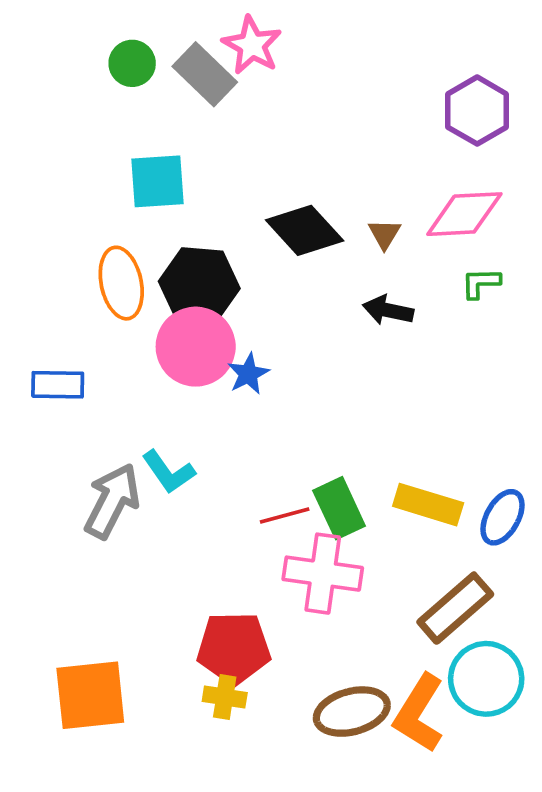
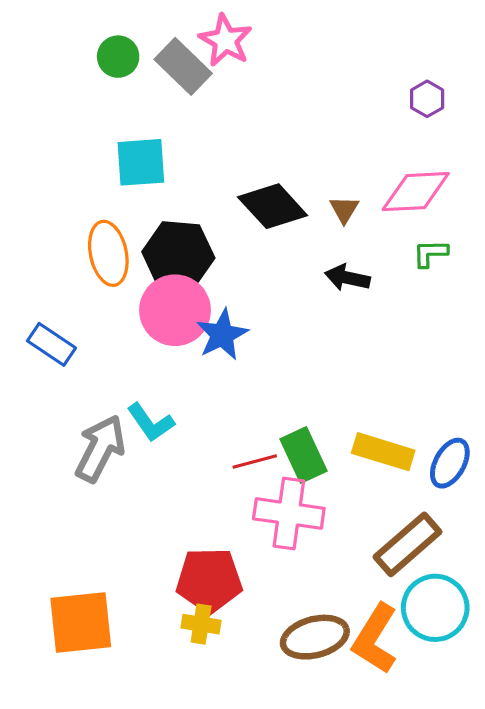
purple hexagon: (477, 111) -> (427, 99), size x0.6
blue star: (248, 374) -> (222, 335), size x1.4
blue rectangle: (58, 385) -> (51, 344), turned 33

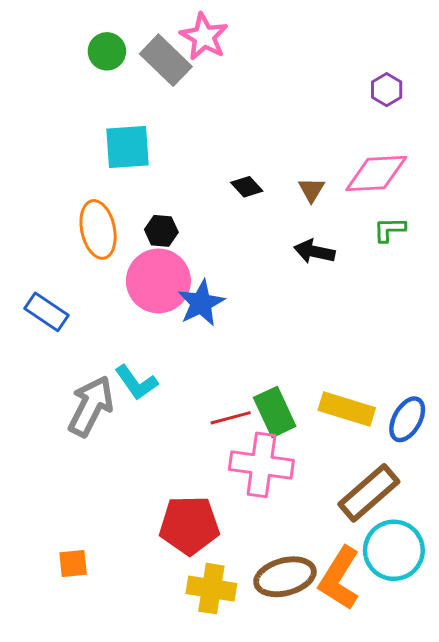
black diamond: (273, 206) -> (247, 187), size x0.5
black hexagon: (178, 255) -> (161, 231), size x0.5
orange square: (81, 622) -> (73, 564), size x0.5
yellow cross: (201, 624) -> (211, 589), moved, size x1.4

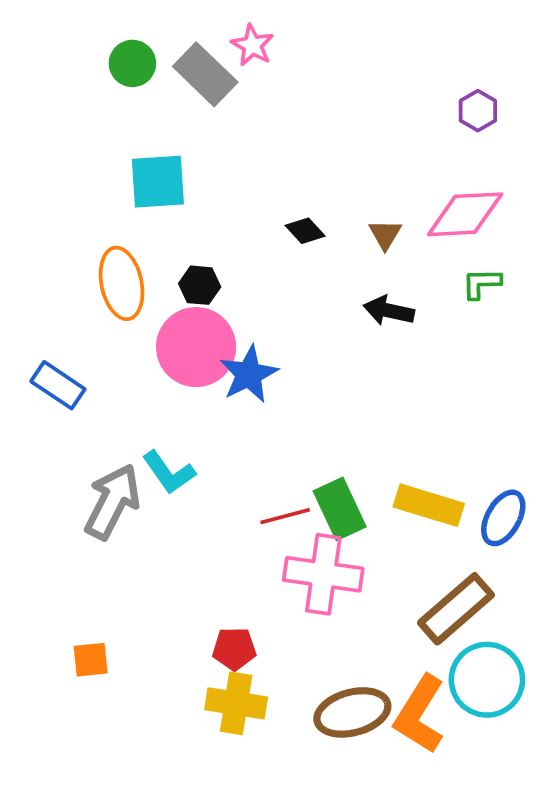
pink star: (204, 37) -> (252, 45), size x0.7
red pentagon: (189, 525) -> (234, 649), size x0.6
orange square: (73, 564) -> (91, 660), moved
yellow cross: (211, 589) -> (236, 703), moved

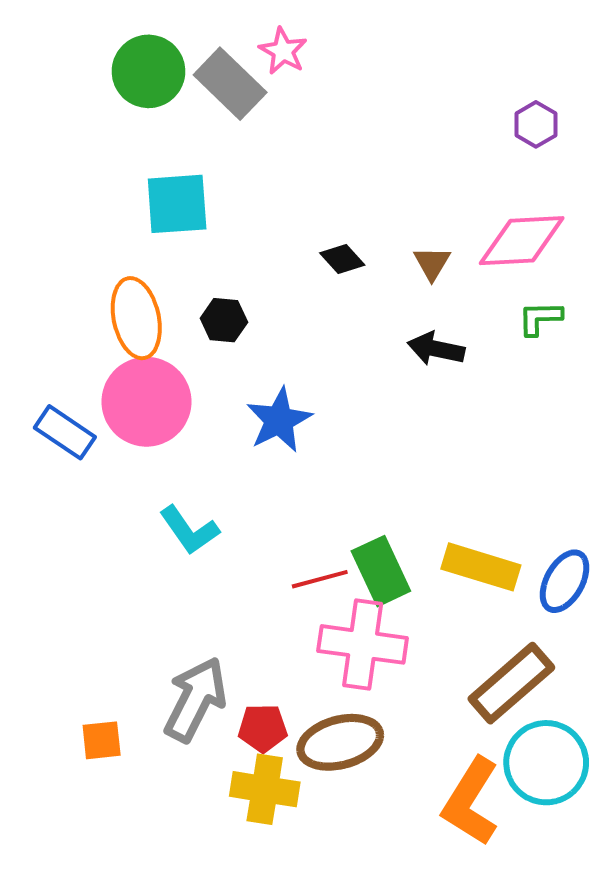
green circle: (132, 63) -> (148, 71), size x1.4
pink circle: (196, 347) -> (146, 402), moved
gray arrow: (112, 502) -> (195, 699), moved
brown ellipse: (352, 712) -> (340, 742), moved

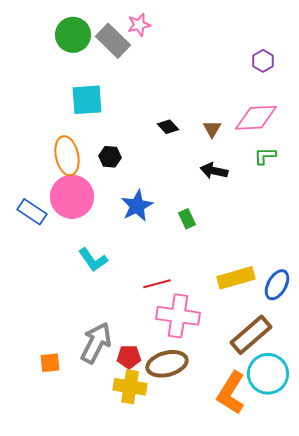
pink star: (283, 51) -> (139, 25), turned 30
yellow rectangle: (481, 567) -> (236, 278), turned -33
green rectangle: (381, 571) -> (187, 219), moved, size x0.6

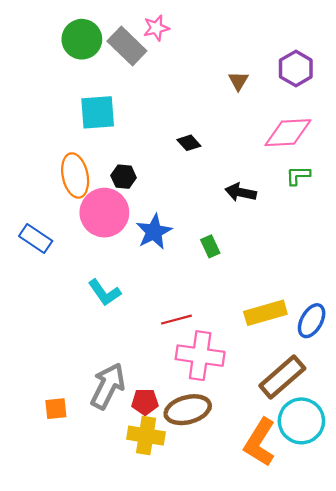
purple hexagon: (263, 61) -> (296, 68), size x1.4
brown triangle: (212, 129) -> (238, 81), moved
pink circle: (72, 197) -> (104, 213), moved

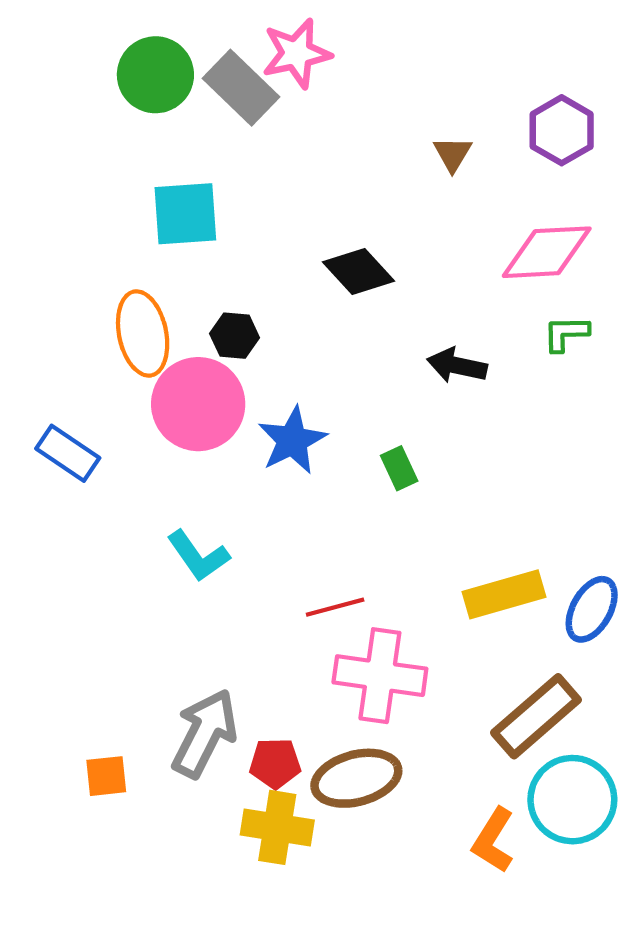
pink star: (156, 28) -> (297, 53), size x1.4
black diamond: (189, 143) -> (359, 271), size x1.5
orange L-shape: (260, 442) -> (493, 840), size x0.7

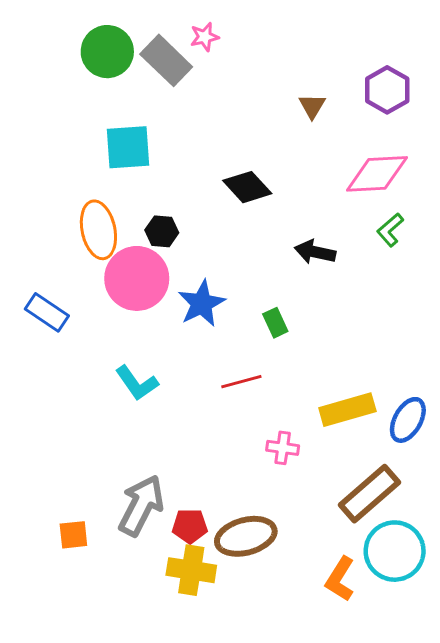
pink star: (297, 53) -> (205, 37), size x0.6
green L-shape: (566, 333) -> (390, 230), turned -40
red line: (335, 607) -> (241, 382), moved
pink cross: (380, 676) -> (283, 448), moved, size x0.5

